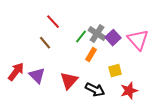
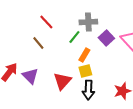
gray cross: (97, 34) -> (88, 22), moved, turned -36
yellow square: (115, 71) -> (85, 71), moved
black arrow: (95, 90) -> (88, 90), turned 66

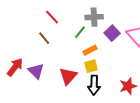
orange rectangle: (84, 55) -> (90, 50), turned 32

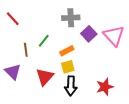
red line: (52, 17) -> (13, 19), moved
green line: (80, 32) -> (44, 41), moved
brown line: (44, 38) -> (26, 50), moved, turned 32

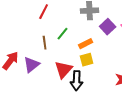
red line: (13, 19) -> (44, 12), moved, turned 70
purple triangle: (13, 72) -> (32, 65), turned 36
black arrow: (71, 86) -> (77, 81), moved

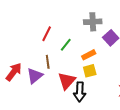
red line: (44, 12) -> (47, 34), moved
brown line: (45, 43) -> (48, 62), moved

